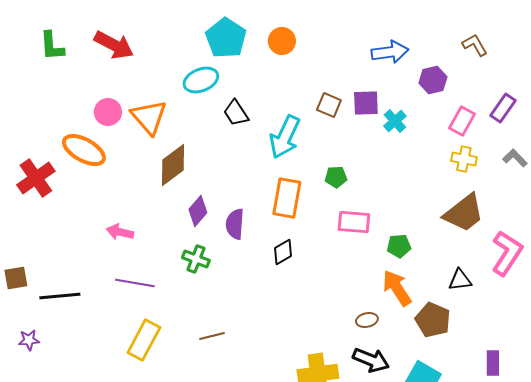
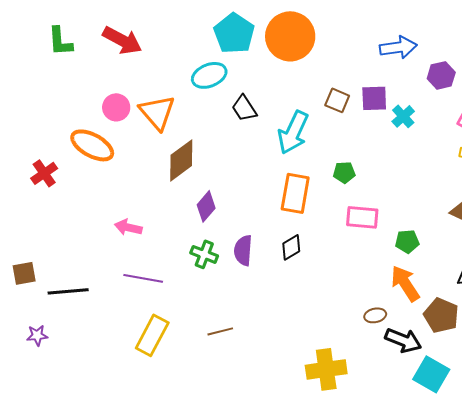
orange circle: (282, 41) -> (290, 36), size x1.8
red cross: (36, 178) -> (44, 173), size x0.7
purple semicircle: (235, 224) -> (243, 250), moved
black arrow: (371, 360) -> (403, 340), moved

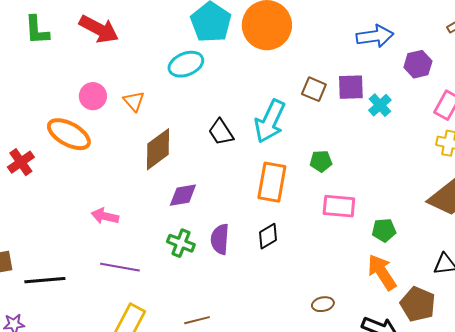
black trapezoid: (244, 108) -> (221, 132), moved
orange triangle: (157, 112) -> (134, 101), size x0.6
purple diamond: (206, 206) -> (183, 195), turned 40
brown ellipse: (375, 315) -> (323, 304), moved

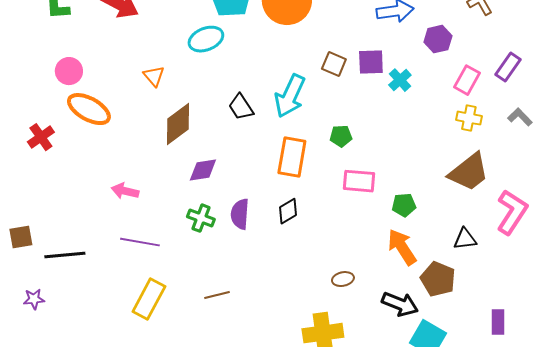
pink circle: (93, 96) -> (69, 71), moved

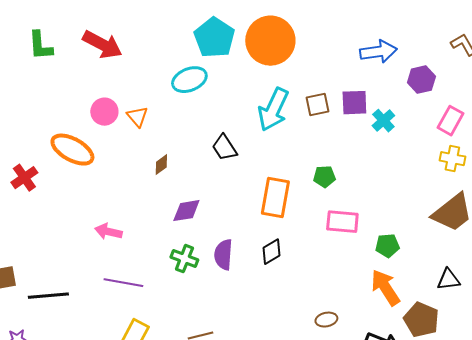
brown square: (334, 64) -> (317, 105), turned -35
pink circle: (69, 71) -> (104, 112), moved
cyan arrow: (290, 96) -> (273, 110), moved
brown diamond: (178, 124) -> (161, 165), size x0.5

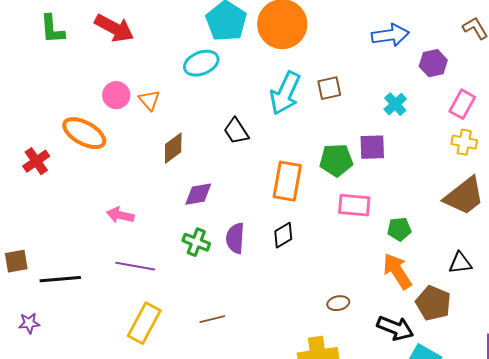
purple square: (354, 103) -> (372, 147), moved
brown diamond: (161, 165) -> (173, 148), size x1.5
green pentagon: (324, 177) -> (336, 160), size x1.5

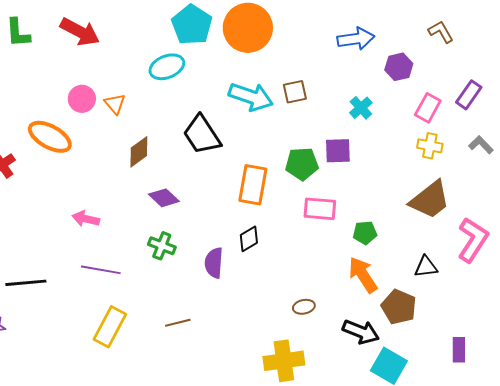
cyan arrow: (285, 93) -> (251, 97), turned -96
black trapezoid: (236, 131) -> (202, 135), size x1.5
purple diamond: (198, 194) -> (164, 198), turned 52
purple semicircle: (235, 238) -> (214, 263), moved

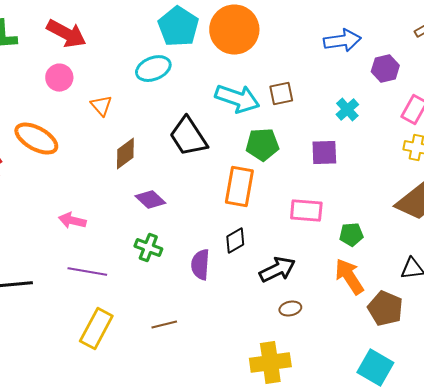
pink circle: (82, 99) -> (59, 78), moved
green pentagon: (302, 164) -> (262, 145), moved
black arrow: (361, 332) -> (277, 270), moved, turned -48

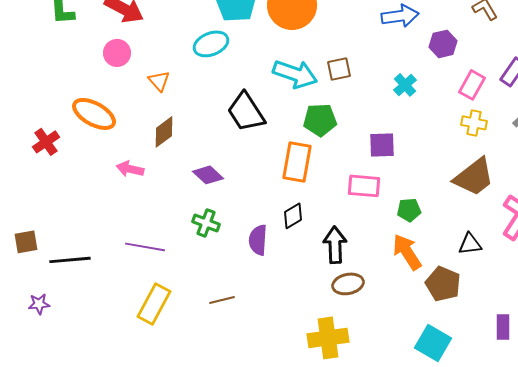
purple square: (324, 153) -> (382, 145), moved
brown diamond: (125, 154) -> (164, 132), moved
pink arrow: (72, 221) -> (130, 169), moved
black arrow: (277, 270) -> (335, 245), turned -66
brown ellipse: (290, 309) -> (348, 284), size x1.4

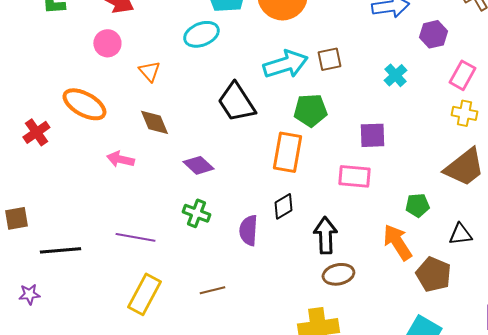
cyan arrow: (295, 74) -> (285, 64), turned -36
brown diamond: (164, 132) -> (154, 122), turned -76
green pentagon: (409, 210) -> (417, 205), moved
brown square: (26, 242) -> (16, 218), moved

